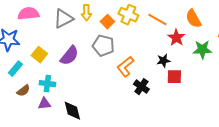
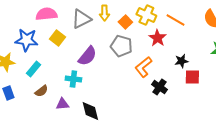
red star: (176, 38) -> (157, 38), moved
yellow square: (39, 55) -> (57, 38), moved
cyan cross: (47, 84) -> (73, 79), moved

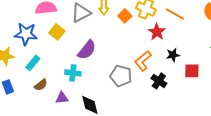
gray pentagon: (121, 46) -> (121, 76), moved
black star: (181, 61) -> (173, 55), moved

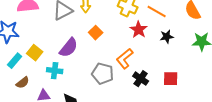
orange square: (125, 16) -> (96, 33), moved
yellow square: (57, 32) -> (35, 53), moved
black star: (173, 55) -> (167, 37), moved
red square: (192, 71) -> (171, 79), moved

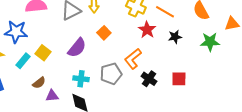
cyan cross: (55, 71) -> (81, 79), moved
gray pentagon: (103, 74) -> (111, 74), turned -30
brown semicircle: (23, 83) -> (39, 83), moved

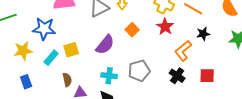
red star: (147, 30) -> (165, 27), moved
yellow square: (43, 53) -> (71, 50), turned 35
orange L-shape: (133, 59) -> (183, 51), moved
brown semicircle: (39, 83) -> (67, 80), turned -64

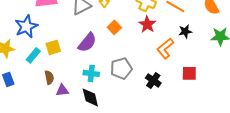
blue star: (44, 29) -> (26, 26), turned -30
black cross: (177, 76) -> (153, 80), moved

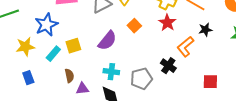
gray pentagon: (121, 68) -> (141, 79), moved
red square: (189, 73) -> (210, 82), moved
black cross: (153, 80) -> (168, 66), moved

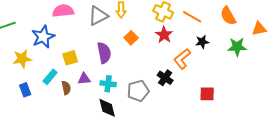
purple semicircle: (107, 41) -> (104, 53), turned -50
cyan rectangle: (53, 54) -> (50, 77), moved
purple triangle: (82, 89) -> (84, 79), moved

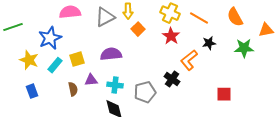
orange square: (131, 38) -> (138, 29), moved
purple semicircle: (104, 53) -> (111, 54), turned -85
yellow star: (22, 59) -> (29, 60), turned 30
cyan rectangle: (50, 77) -> (55, 65), moved
red square: (207, 94) -> (224, 94), moved

